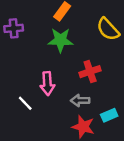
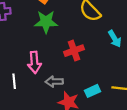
gray arrow: (80, 100) -> (54, 82), moved
white line: (25, 103) -> (14, 81), turned 40

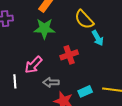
cyan arrow: (115, 39) -> (98, 38), moved
pink arrow: (34, 62) -> (33, 65), turned 48

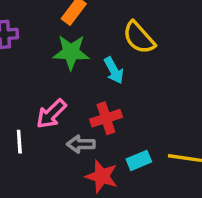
cyan arrow: (98, 38) -> (114, 70), moved
red cross: (69, 55) -> (106, 118), moved

